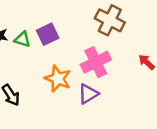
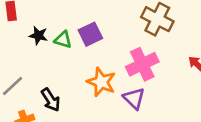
purple triangle: (88, 94) -> (134, 98), turned -45

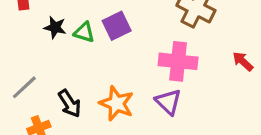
pink cross: (142, 64) -> (178, 61), turned 32
orange star: (101, 82) -> (117, 103), moved

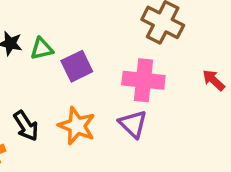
purple square: (117, 26) -> (77, 66), moved
green triangle: (84, 32) -> (42, 49), turned -30

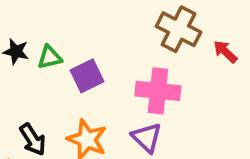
red arrow: (214, 80) -> (225, 52), moved

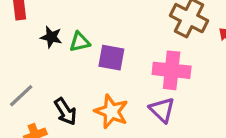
purple square: (87, 76) -> (111, 58), turned 36

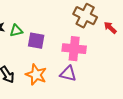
purple triangle: (162, 110) -> (68, 74), turned -30

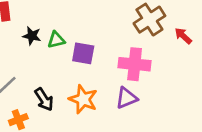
brown cross: (85, 16) -> (149, 20), turned 30
purple triangle: (68, 74) -> (126, 98), turned -36

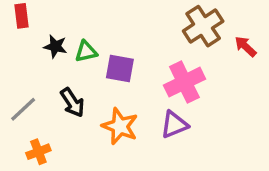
pink cross: (135, 64) -> (184, 82), turned -32
black arrow: (44, 99) -> (72, 102), moved

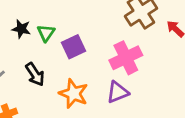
green triangle: (86, 52) -> (46, 33), turned -42
purple square: (120, 69) -> (74, 47), turned -35

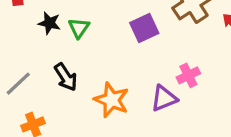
purple square: (74, 47) -> (144, 28), moved
pink cross: (126, 58) -> (188, 75), moved, size x0.6

